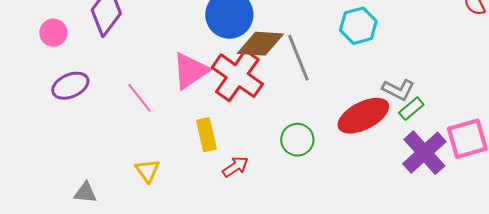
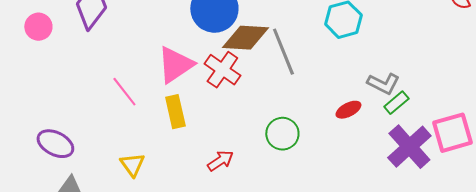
red cross: (237, 76) -> (222, 70), size x0.7
purple ellipse: (70, 86) -> (55, 144), moved, turned 51
red ellipse: (363, 116) -> (348, 110), size x0.5
yellow rectangle: (206, 135) -> (175, 112), moved

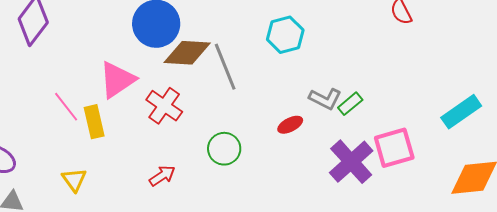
red cross: (222, 70) -> (164, 106), moved
green rectangle: (396, 103) -> (350, 104), moved
yellow rectangle: (175, 112) -> (94, 122), moved

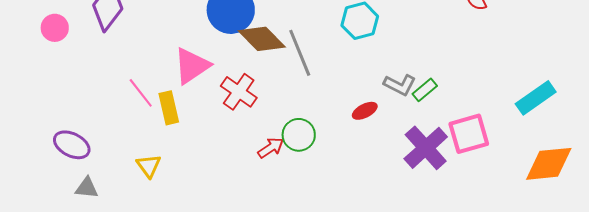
brown diamond: (187, 53) -> (262, 39), turned 42
red arrow: (162, 176) -> (271, 148), moved

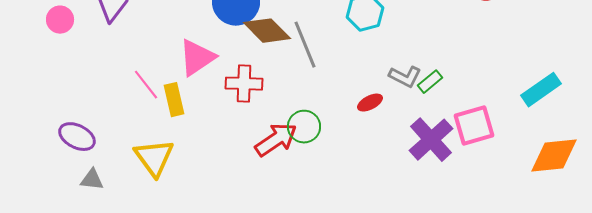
red cross: (239, 92) -> (244, 84), turned -33
red arrow: (271, 148) -> (276, 140), size x1.6
yellow triangle: (149, 166) -> (154, 158), size x1.6

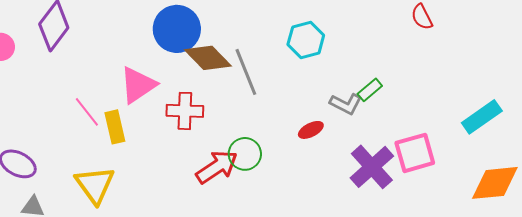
green rectangle: (430, 82) -> (370, 90), moved

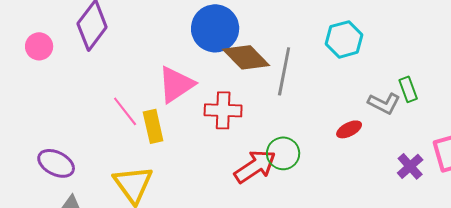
gray line: (246, 72) -> (284, 71), turned 33
green rectangle: (370, 90) -> (408, 89), turned -70
purple cross: (372, 167) -> (410, 166), size x0.6

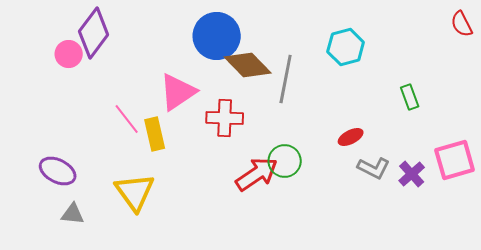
pink circle: (39, 46) -> (69, 54), moved
gray L-shape: (384, 103) -> (374, 168), moved

